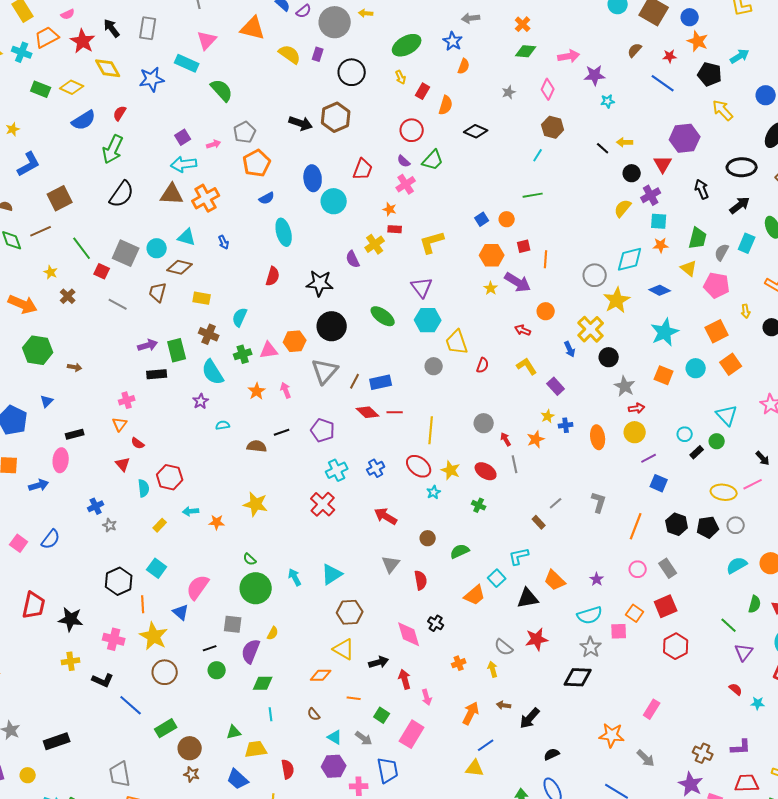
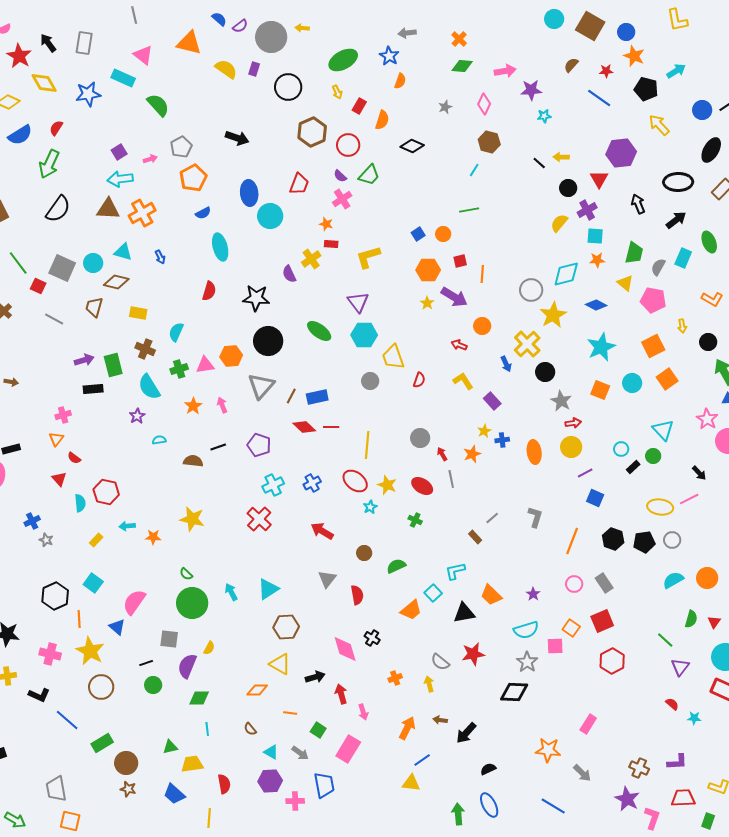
pink triangle: (207, 40) -> (143, 55), turned -35
brown hexagon: (336, 117) -> (312, 132), moved

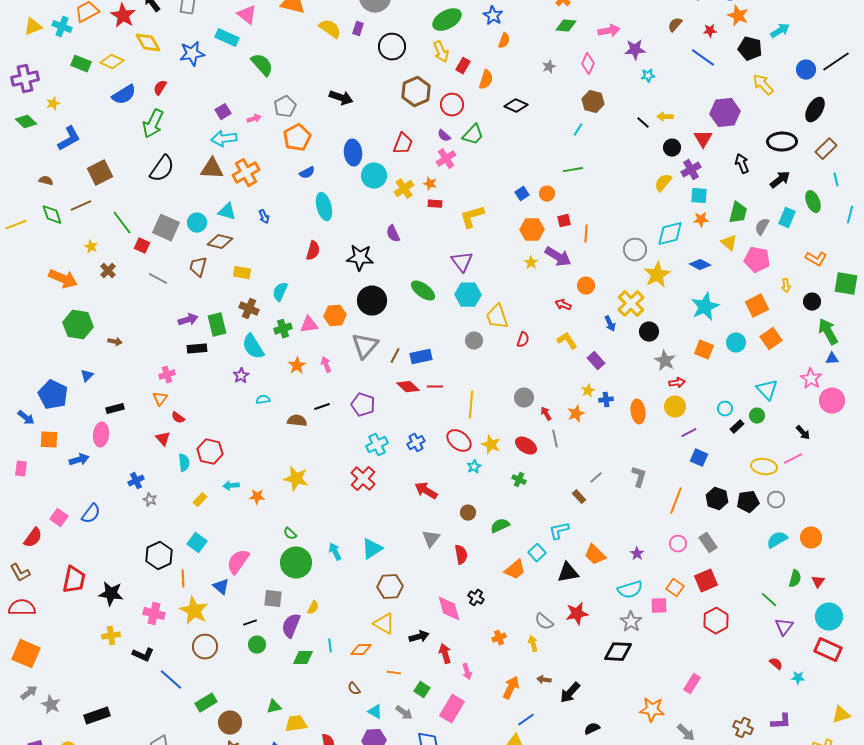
yellow arrow: (337, 92) -> (441, 52), size x1.5
yellow cross: (311, 259) -> (404, 189), moved
cyan line: (207, 729) -> (330, 646), moved

